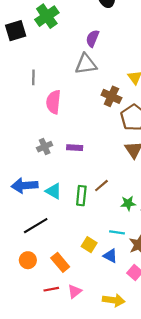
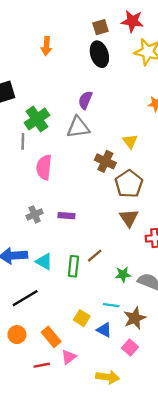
green cross: (47, 16) -> (37, 119), moved
pink triangle: (75, 291) -> (69, 357), moved

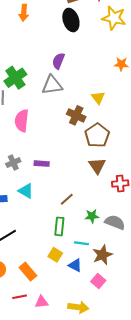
cyan triangle: (44, 262) -> (26, 191), moved
green rectangle: (73, 266) -> (59, 226), moved
pink triangle: (69, 357) -> (42, 302), moved, turned 32

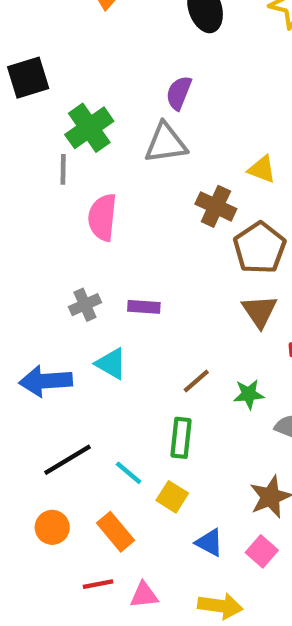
yellow triangle: (98, 98) -> (262, 169), turned -32
green star: (92, 216) -> (249, 394), moved
cyan line: (81, 243) -> (129, 473), moved, turned 32
blue triangle: (75, 265) -> (209, 543), moved

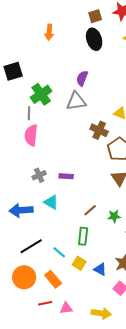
pink semicircle: (102, 217) -> (31, 135), moved
orange circle: (52, 527) -> (24, 277), size x1.5
blue triangle: (209, 543) -> (100, 269), moved

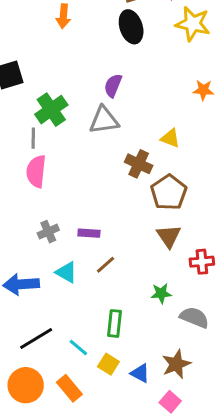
brown line: (90, 210) -> (105, 265), moved

